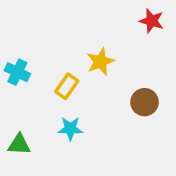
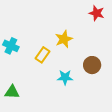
cyan star: (70, 129) -> (65, 77), moved

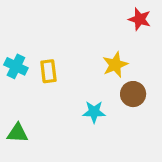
yellow star: (64, 39) -> (115, 65), moved
yellow rectangle: (42, 55) -> (48, 71), moved, turned -42

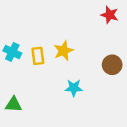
yellow star: (115, 65) -> (64, 51), moved
brown circle: (133, 94) -> (112, 65), moved

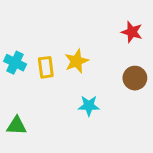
red star: (110, 15) -> (132, 32), moved

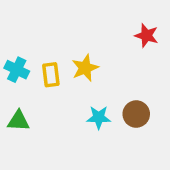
brown circle: (135, 78) -> (136, 114), moved
green triangle: (17, 126) -> (18, 121), moved

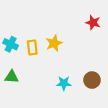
brown circle: (136, 114) -> (92, 80), moved
cyan star: (99, 117) -> (64, 83), moved

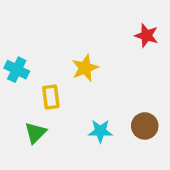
yellow rectangle: (32, 47) -> (51, 97), moved
green triangle: (12, 77) -> (36, 133), moved, turned -48

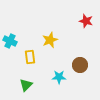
brown circle: (145, 126) -> (80, 65), moved
green triangle: (36, 133) -> (26, 85), moved

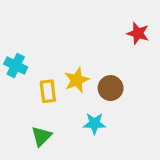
yellow star: (50, 40) -> (77, 80), moved
brown circle: (80, 65) -> (111, 88), moved

